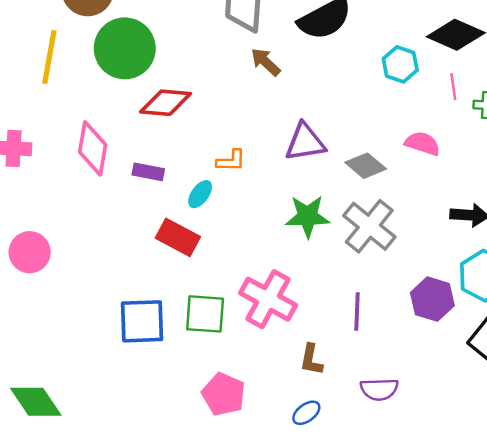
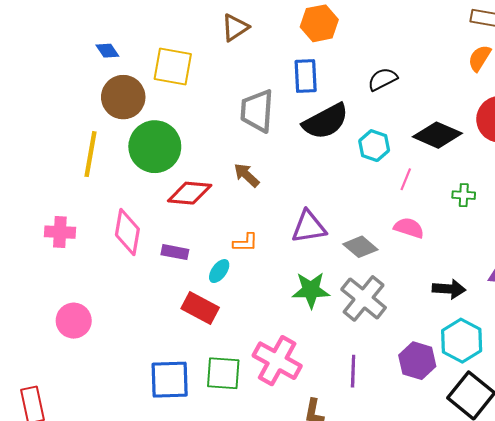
brown arrow: (266, 62) -> (247, 175), moved
cyan hexagon: (400, 64) -> (374, 146), moved
pink line: (453, 87) -> (406, 179), moved, turned 30

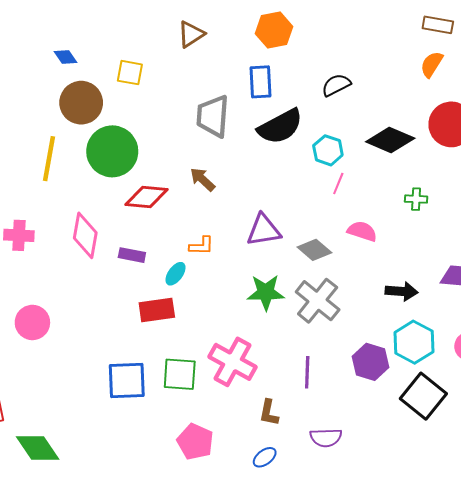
yellow square: (173, 67) -> (130, 73), size x0.7
pink line: (406, 179) -> (338, 184), moved
red rectangle: (200, 308) -> (157, 310), turned -36

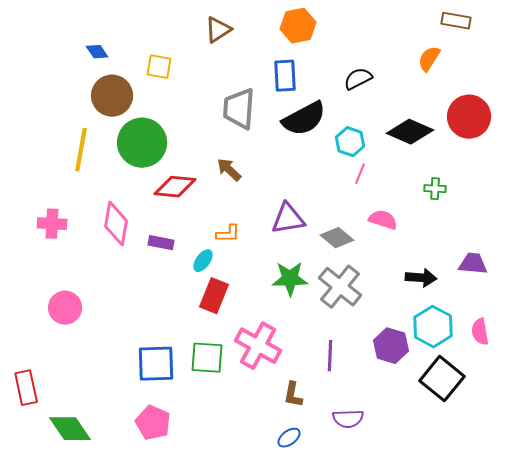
orange semicircle: (432, 64) -> (429, 59), moved
red rectangle: (157, 310) -> (214, 296), moved, turned -60
pink pentagon: (195, 442) -> (153, 423), moved

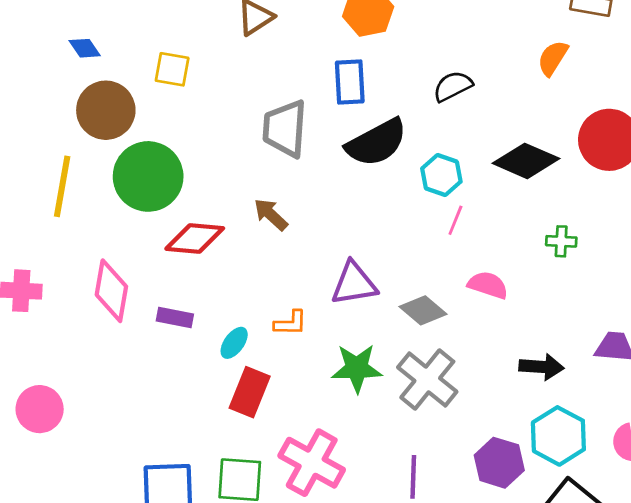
orange L-shape: (228, 234) -> (291, 323), moved

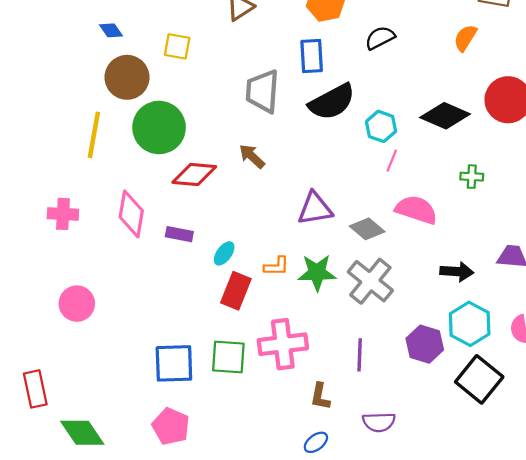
black semicircle: (453, 86) -> (380, 38), moved
pink semicircle: (488, 285) -> (416, 210), size x1.4
orange L-shape: (291, 323) -> (276, 266), moved
pink cross: (312, 463) -> (283, 344), turned -36

